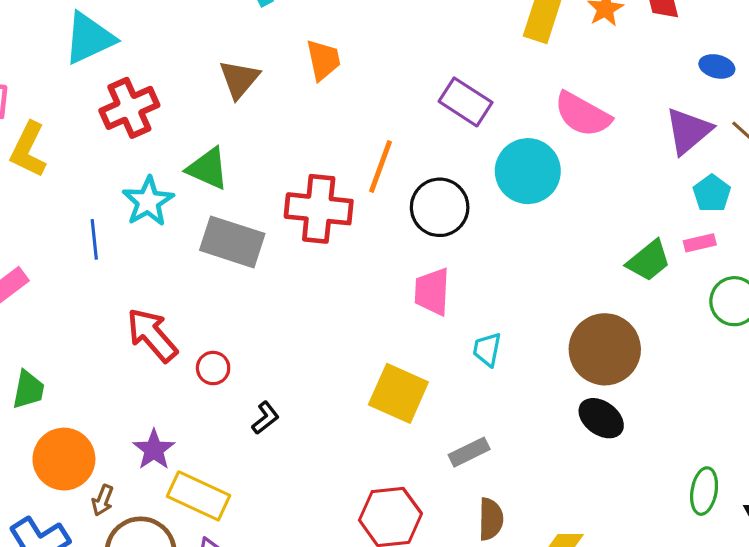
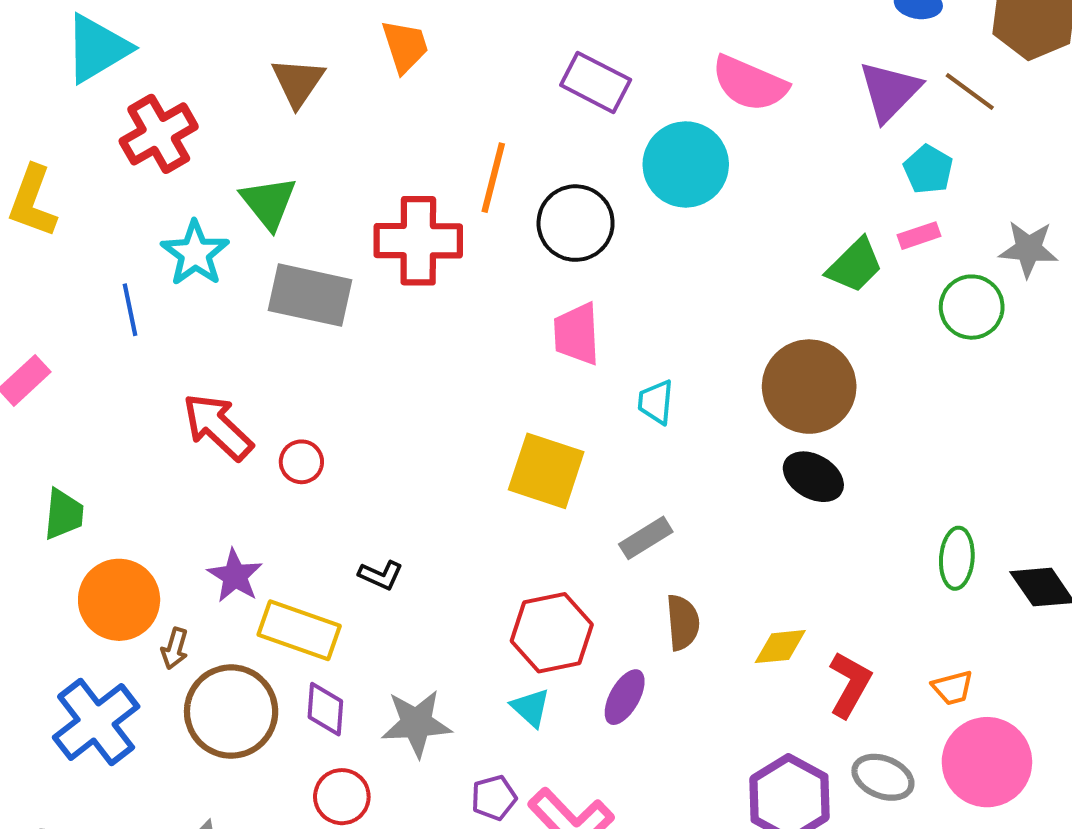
green triangle: (208, 168) -> (269, 203), turned 33
black L-shape: (265, 418) -> (381, 575), moved, turned 68

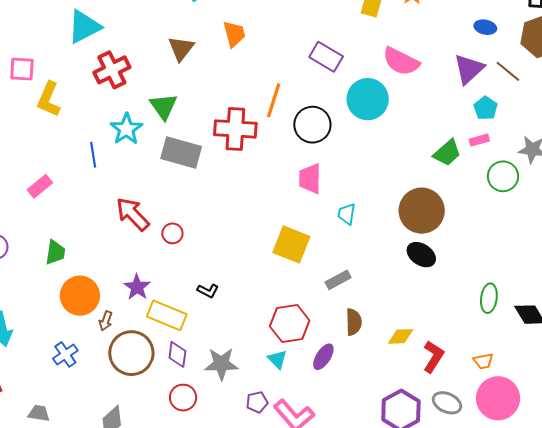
blue cross: (96, 722) -> (65, 354), size x0.6

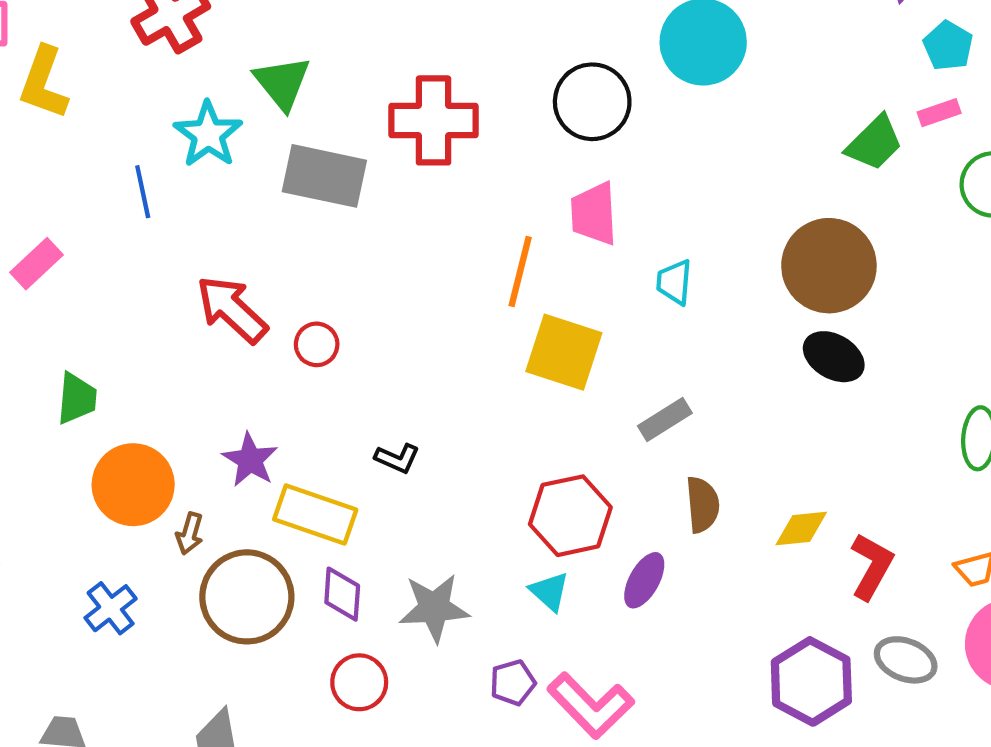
orange line: (274, 100) -> (520, 271), moved

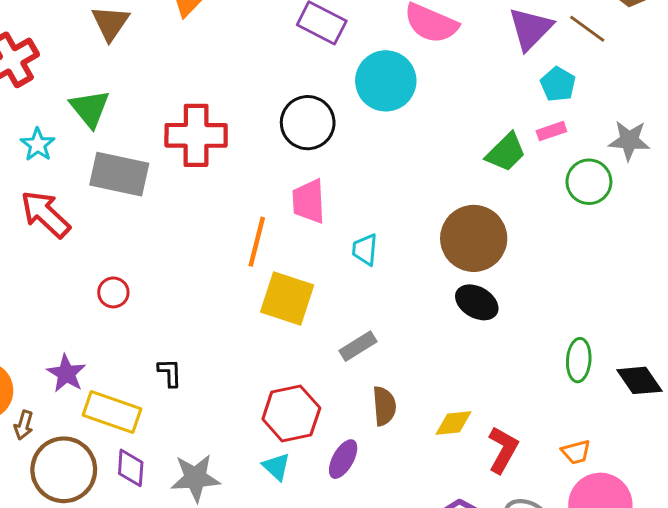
cyan star: (208, 134) -> (38, 145), size x0.7
red arrow: (232, 309) -> (45, 214), moved
black L-shape: (397, 458) -> (170, 373), turned -116

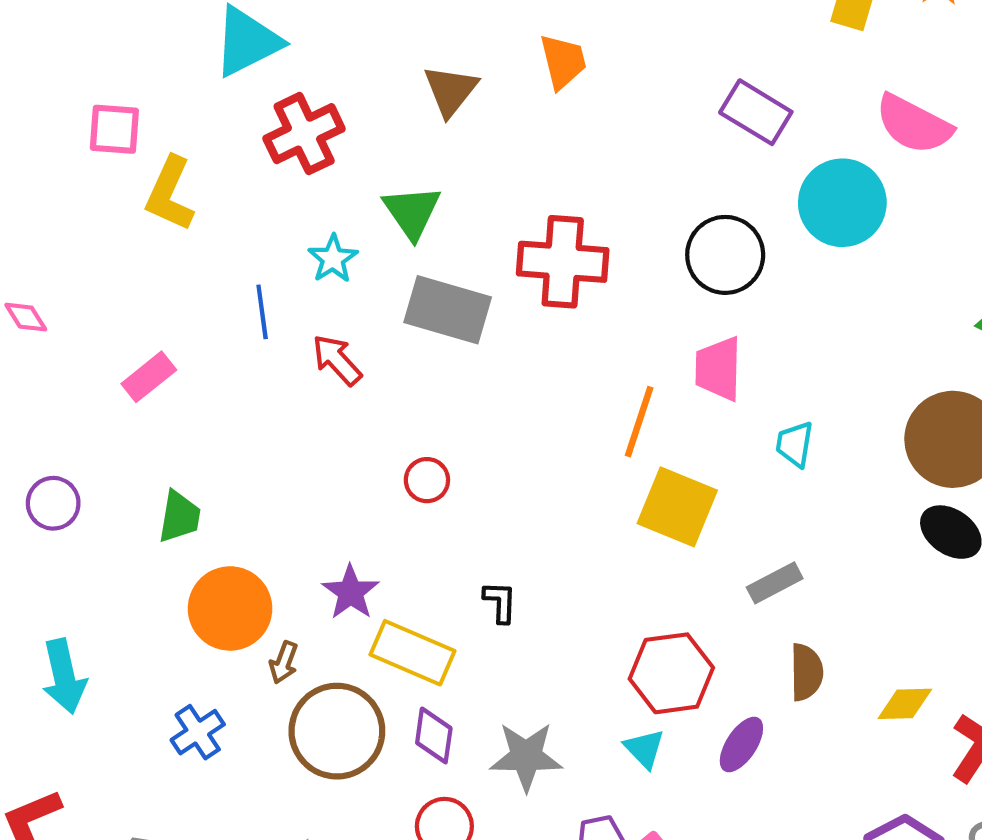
red arrow: (45, 214) -> (337, 360), size x0.7

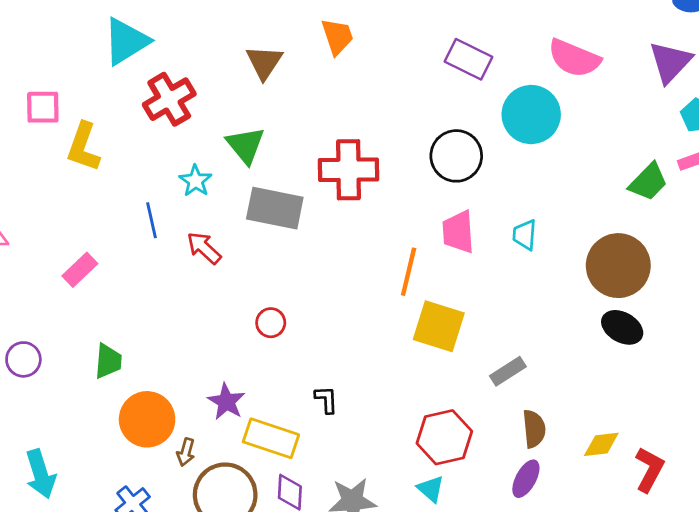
cyan trapezoid: (795, 444) -> (525, 235), moved
purple ellipse: (741, 745) -> (526, 479), moved

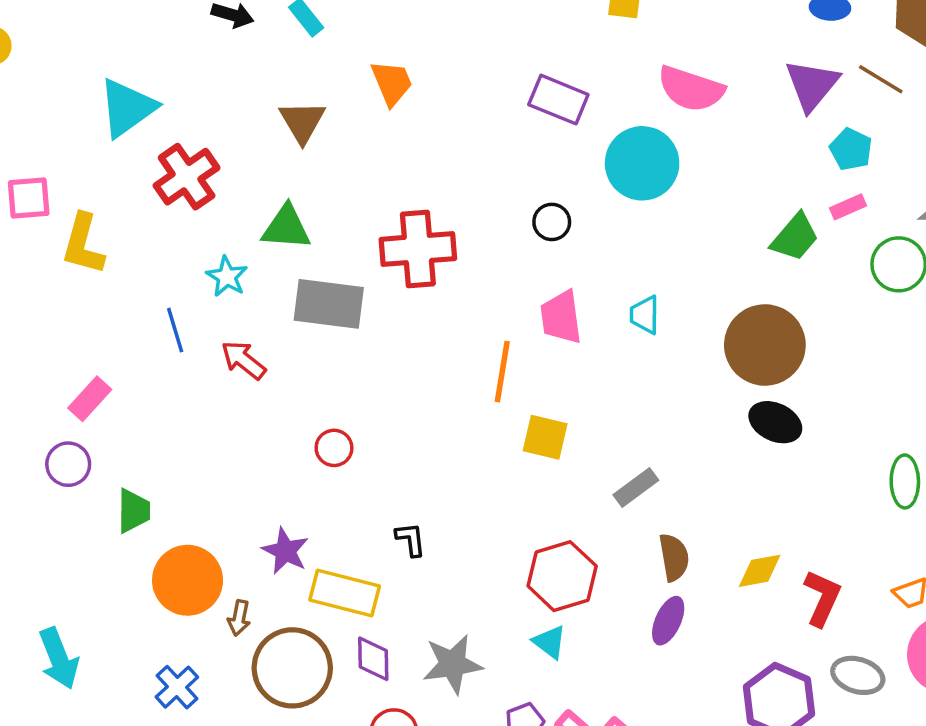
green triangle: (245, 145) -> (286, 227), turned -42
black circle: (456, 156) -> (552, 222), size x0.6
yellow square: (439, 326) -> (545, 437), size x0.7
purple circle: (23, 359) -> (68, 464), moved

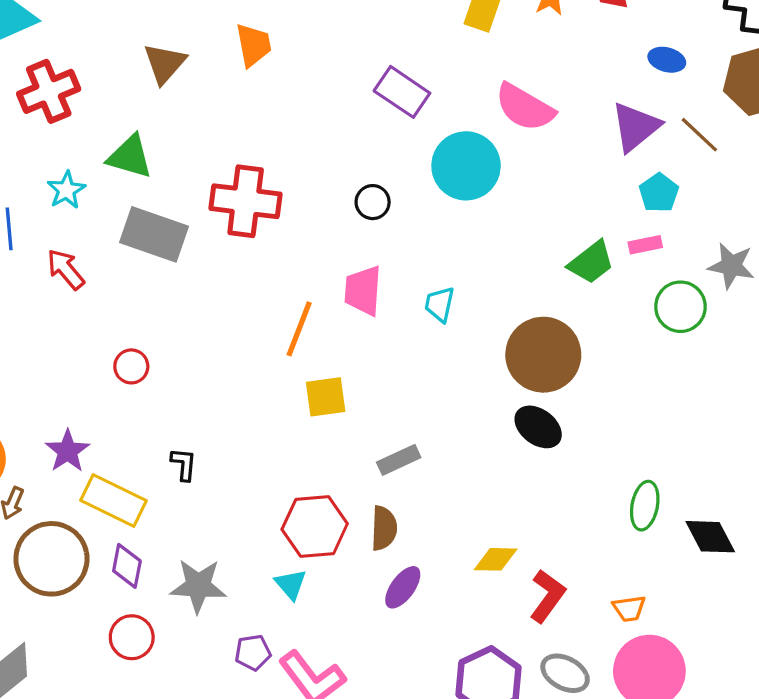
yellow square: (545, 437) -> (326, 397), turned -33
brown semicircle: (674, 557) -> (384, 528), moved

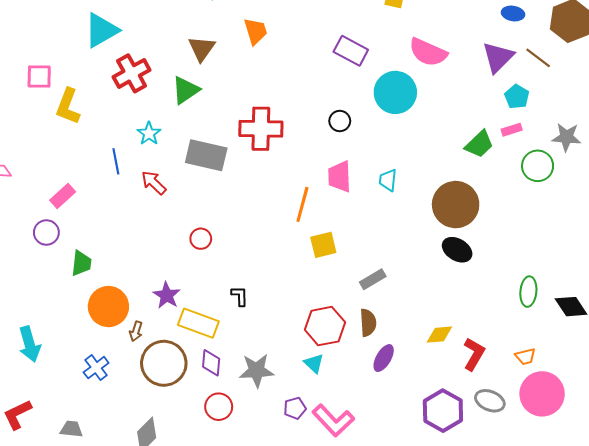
green triangle: (130, 157) -> (186, 90), moved, turned -44

